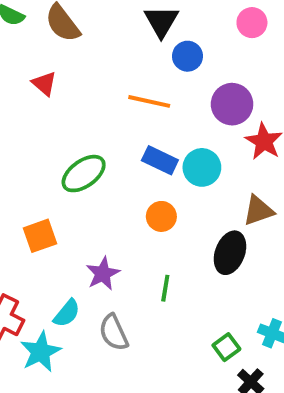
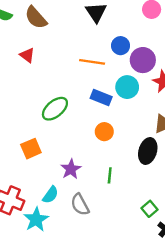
blue circle: (187, 56) -> (121, 46), moved
cyan circle: (202, 167) -> (127, 87), moved

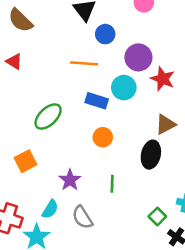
blue circle: (121, 46) -> (105, 34), moved

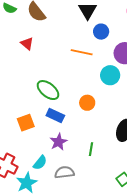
blue rectangle: (97, 101) -> (55, 116), moved
green ellipse: (48, 117) -> (48, 90), turned 75
orange circle: (103, 137) -> (87, 103), moved
gray semicircle: (82, 217) -> (64, 172), turned 108

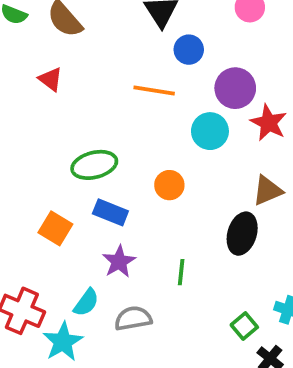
green ellipse: (48, 90) -> (94, 165), turned -50
orange square: (26, 123) -> (55, 228), turned -36

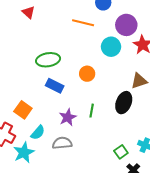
orange square: (55, 228) -> (23, 110), moved
purple star: (119, 262) -> (68, 117), moved
green line: (181, 272) -> (92, 111), moved

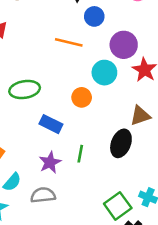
orange circle: (87, 74) -> (82, 97), moved
blue rectangle: (55, 86) -> (51, 124), moved
green square: (121, 152) -> (118, 206), size x1.5

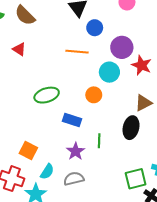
green square: (118, 206) -> (136, 179), turned 30

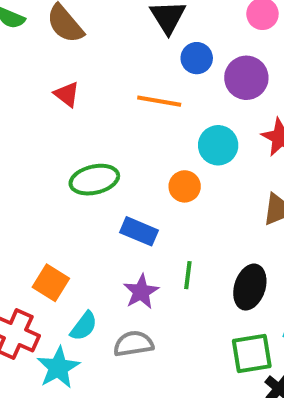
purple circle: (122, 47) -> (246, 78), moved
red triangle: (19, 49) -> (67, 94), moved
black ellipse: (131, 128) -> (250, 287), moved

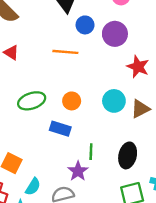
cyan circle: (218, 145) -> (114, 101), moved
orange circle: (185, 186) -> (72, 101), moved
purple star: (141, 292) -> (78, 171), moved

